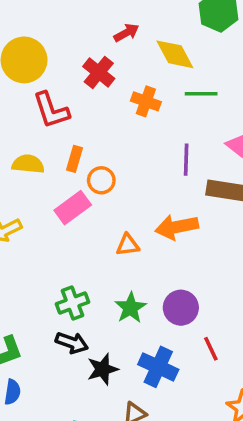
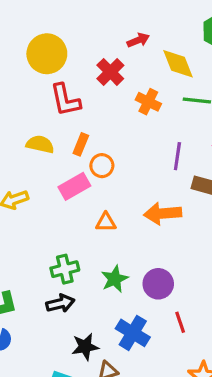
orange triangle: (128, 245) -> (106, 222), moved
black arrow: (72, 343) -> (60, 303), turned -40
black star: (103, 369) -> (85, 347), moved

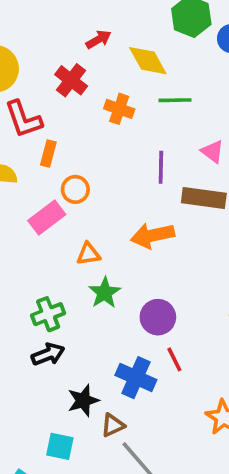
orange rectangle: (81, 144) -> (48, 153), moved
green star: (115, 279) -> (105, 293), moved
red line: (180, 322) -> (174, 359), moved

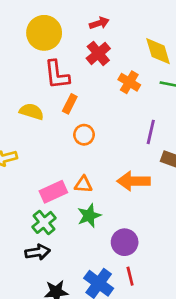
red arrow: (98, 39) -> (99, 23), moved
pink rectangle: (47, 218) -> (53, 192), moved
green cross: (48, 314) -> (44, 222), turned -30

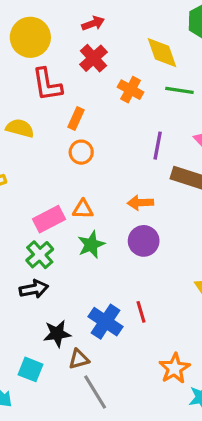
orange rectangle: (70, 104) -> (76, 118), moved
orange arrow: (134, 181) -> (140, 203), size x0.7
purple circle: (125, 242) -> (144, 241), moved

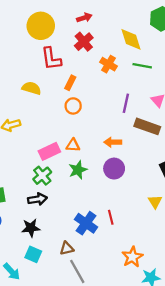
black star: (57, 334) -> (31, 228), moved

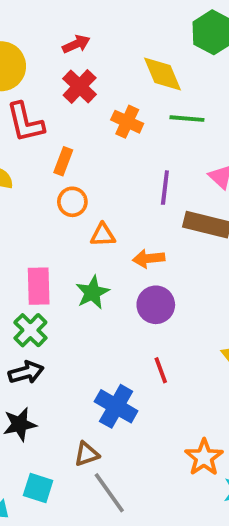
orange triangle: (73, 145) -> (103, 235), moved
pink rectangle: (49, 151) -> (39, 286), turned -60
green star: (78, 170) -> (92, 292), moved
red line: (111, 217) -> (161, 370), moved
cyan square: (33, 254) -> (38, 488), moved

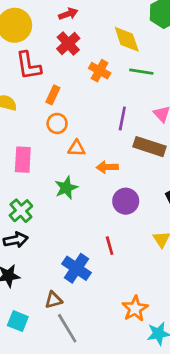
pink rectangle: (39, 286) -> (23, 160), moved
purple circle: (156, 305) -> (126, 201), moved

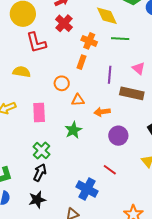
orange rectangle: (53, 95) -> (81, 62), moved
black arrow: (16, 240) -> (40, 173), turned -48
red line: (110, 246) -> (110, 170), turned -32

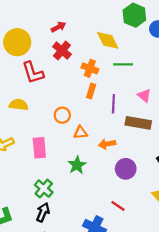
orange rectangle: (81, 62) -> (91, 91), moved

